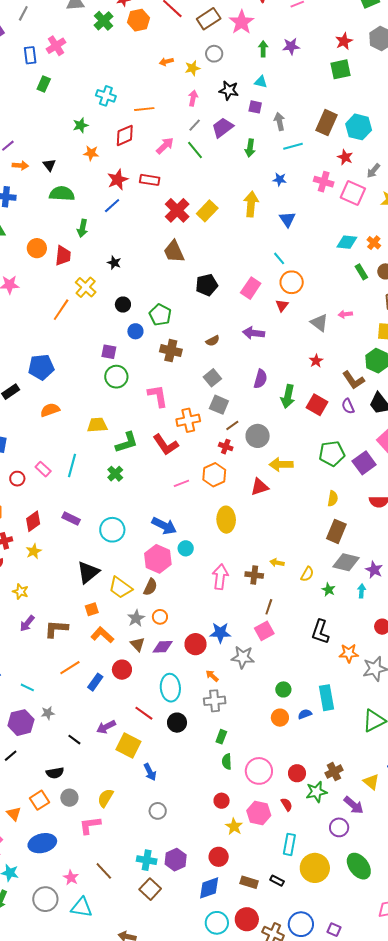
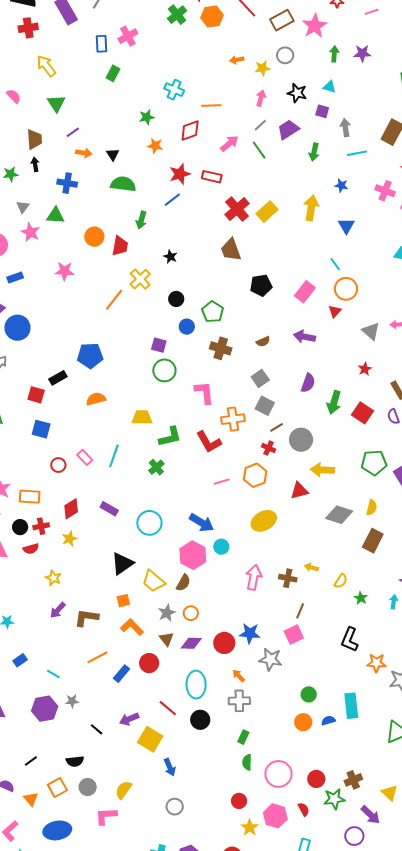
yellow ellipse: (226, 520) -> (264, 521), turned 60
gray diamond: (346, 562) -> (339, 515), moved
black line: (11, 756) -> (31, 761), moved

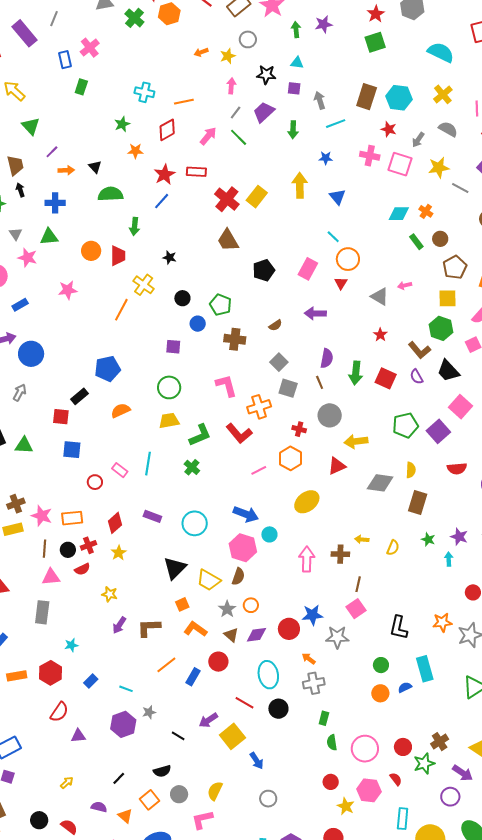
green circle: (164, 370) -> (169, 387), moved
brown line: (277, 427) -> (320, 382), moved, turned -72
green star: (361, 598) -> (428, 539), moved
black L-shape: (350, 640) -> (399, 628), moved
yellow square: (150, 739) -> (232, 736), turned 30

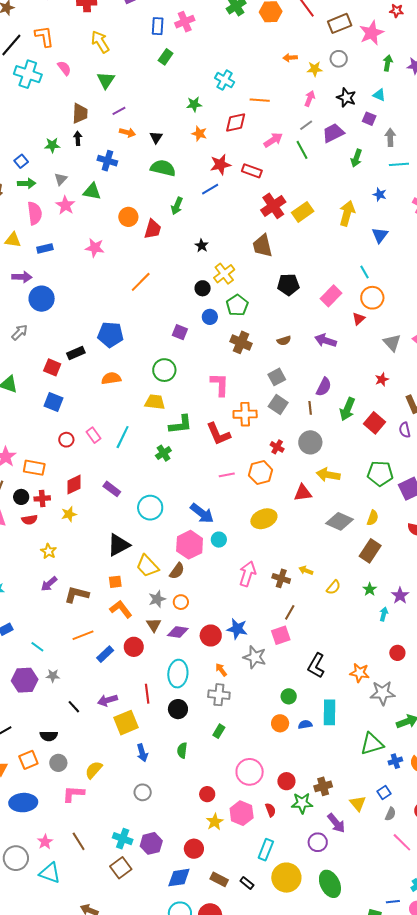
yellow cross: (144, 285) -> (224, 274), moved
red line: (245, 703) -> (147, 694), turned 36
green semicircle: (332, 742) -> (182, 750), moved

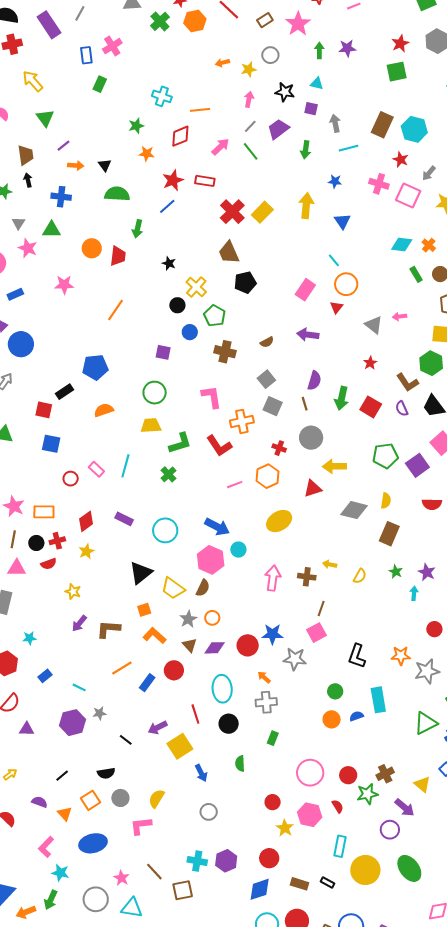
brown rectangle: (340, 23) -> (265, 20), size x0.7
black pentagon: (288, 285) -> (245, 282), moved
brown square: (121, 868) -> (183, 890), moved, turned 35

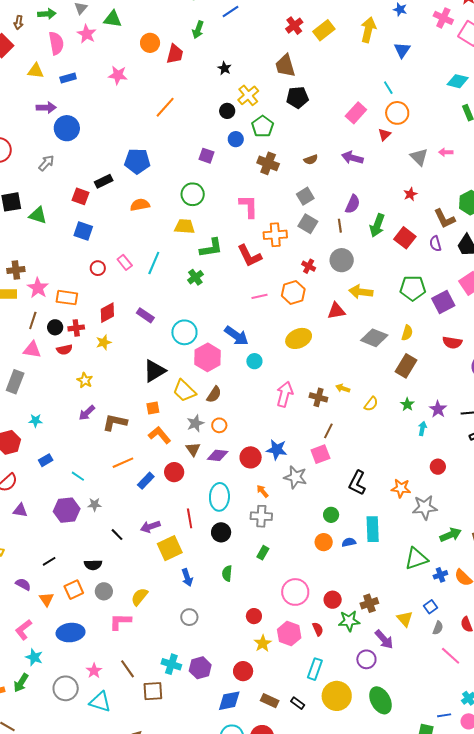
red cross: (232, 212) -> (294, 26), size x0.7
pink hexagon: (211, 560) -> (208, 357), moved

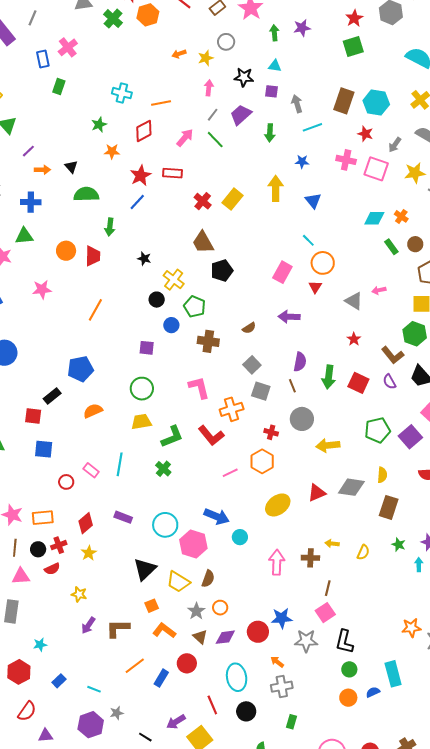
red triangle: (336, 311) -> (317, 493), moved
black L-shape: (357, 483) -> (344, 642), moved

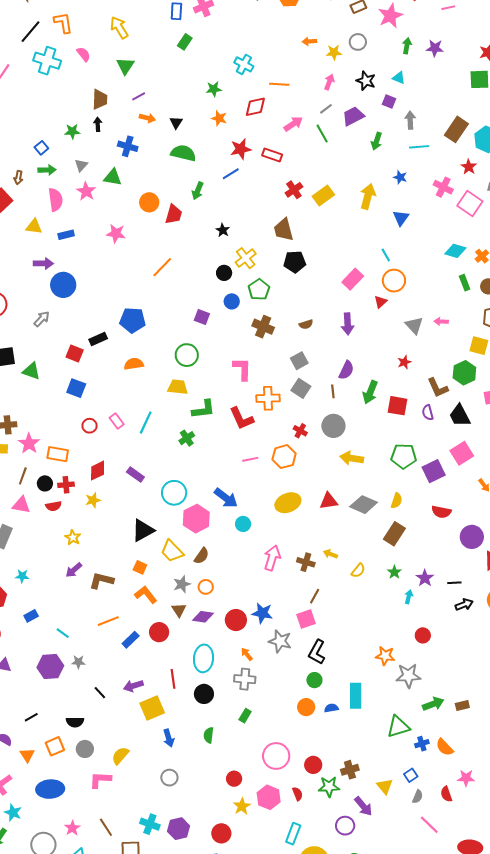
purple arrow: (289, 317) -> (348, 324), turned -110
red square: (358, 383) -> (397, 406), turned -30
orange square: (152, 606) -> (140, 567), turned 32

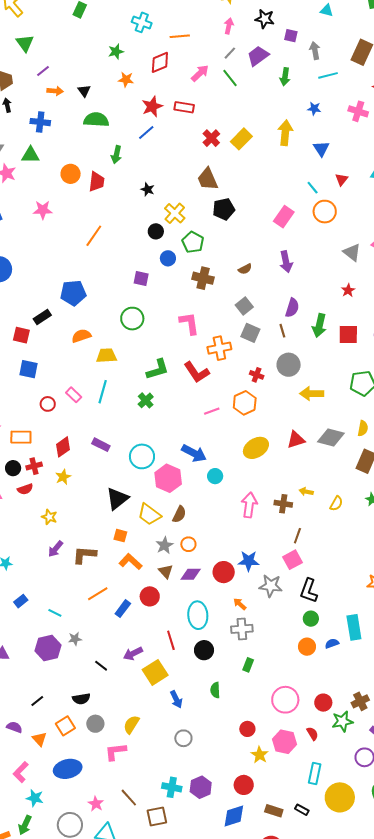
cyan triangle: (399, 78) -> (327, 11), moved
red triangle: (380, 302) -> (342, 179), moved
yellow trapezoid: (178, 387) -> (106, 356), moved

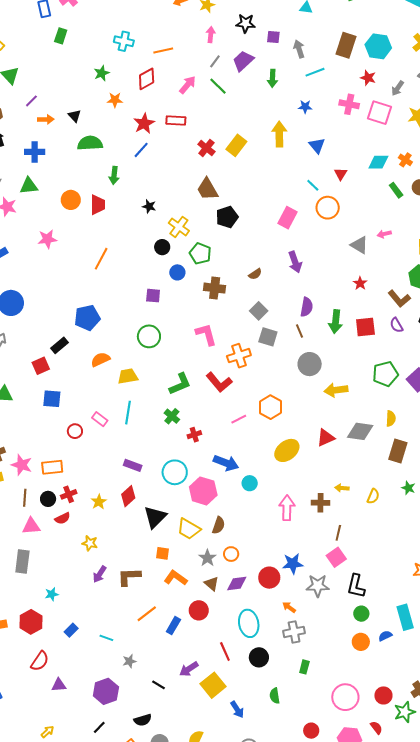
red square: (21, 335) -> (41, 366), turned -30
red cross: (257, 375) -> (194, 435), moved, turned -32
red diamond: (63, 447) -> (128, 496), moved
purple hexagon: (48, 648) -> (106, 691), moved

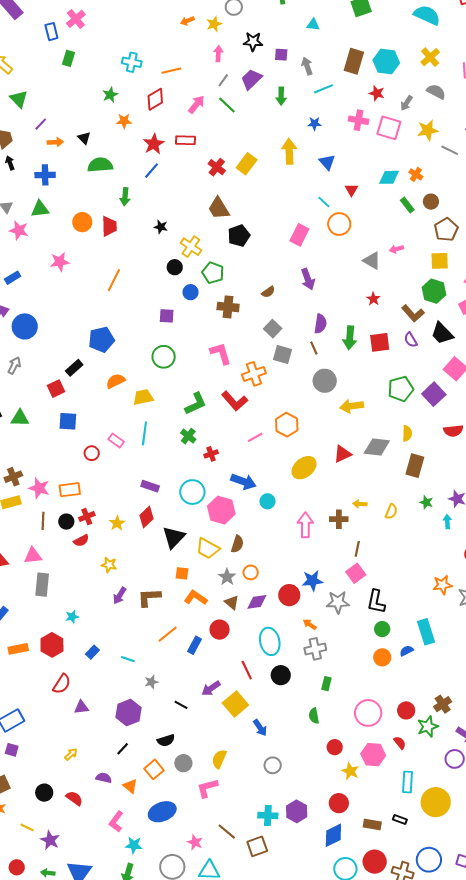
pink triangle: (31, 526) -> (33, 556), moved
green semicircle: (275, 696) -> (314, 716), moved

